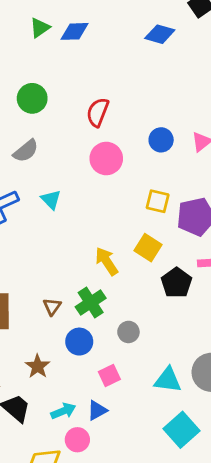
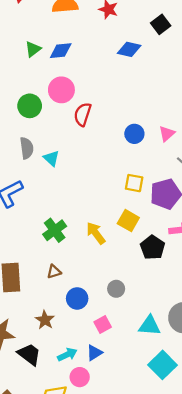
gray semicircle: (26, 151) -> (27, 148), turned -55
pink circle: (106, 159) -> (61, 90), moved
cyan triangle: (51, 200) -> (51, 158), moved
green cross: (91, 302) -> (55, 230), moved
brown triangle: (52, 307) -> (54, 272), turned 40

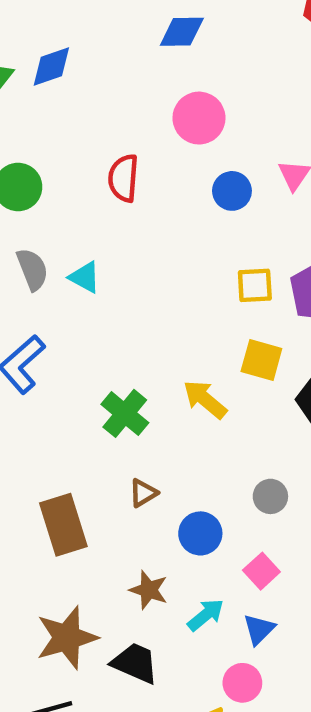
pink circle: (61, 90) -> (199, 118), moved
cyan arrow: (67, 355) -> (206, 615), moved

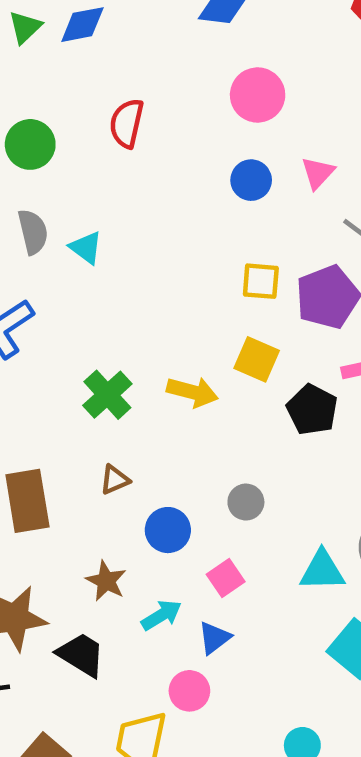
pink circle: (199, 118) -> (258, 95), moved
red semicircle: (123, 178) -> (127, 123), moved
yellow arrow: (205, 399) -> (192, 392), turned 147

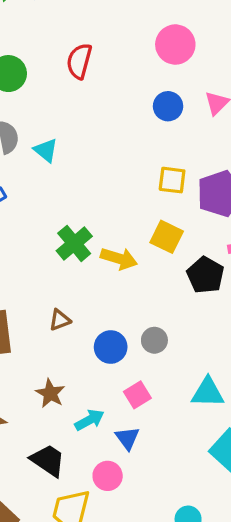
green cross: (107, 395) -> (74, 243), moved
blue circle: (168, 530) -> (111, 347), moved
blue triangle: (214, 638) -> (127, 438), turned -32
black trapezoid: (81, 655) -> (48, 460), moved

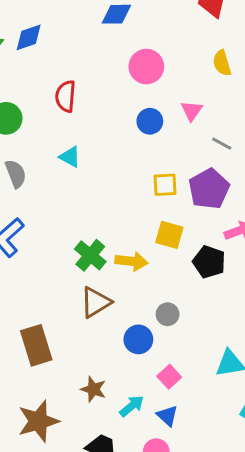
cyan triangle: (46, 150) -> (70, 157), moved
brown triangle: (60, 320) -> (96, 302), moved, size x1.6
gray circle: (154, 340) -> (168, 314), moved

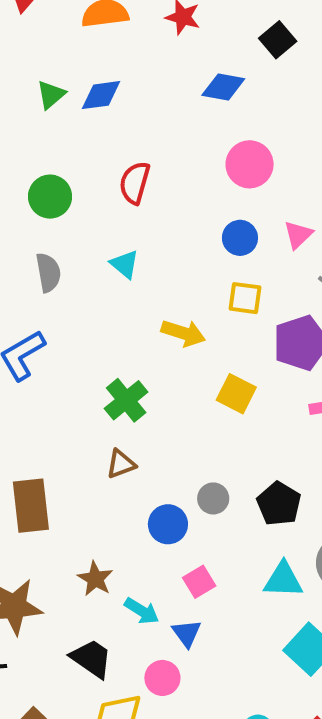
yellow square: (165, 185) -> (245, 298), moved
yellow arrow: (131, 261) -> (183, 333), moved
black pentagon: (209, 262) -> (279, 504), moved
brown triangle: (96, 302) -> (121, 464), size x0.7
cyan arrow: (132, 406) -> (142, 611), turned 60

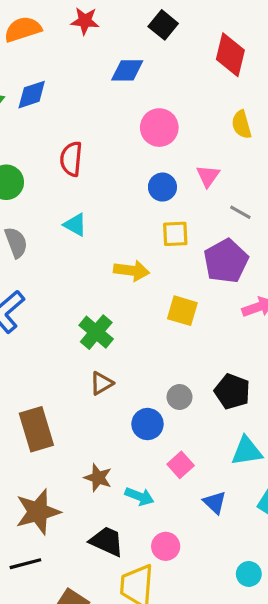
blue triangle: (187, 633) -> (215, 502), moved

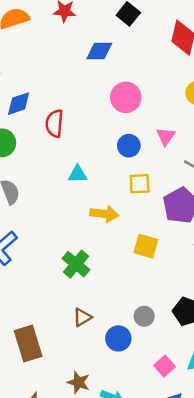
blue diamond: (32, 95) -> (19, 104), moved
cyan triangle: (75, 225) -> (78, 174), moved, turned -30
brown triangle: (101, 383) -> (82, 317), moved
pink square: (181, 465) -> (165, 366), moved

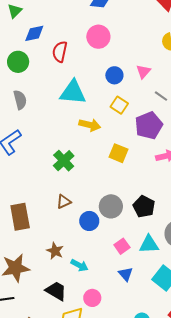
pink circle: (126, 97) -> (98, 37), moved
cyan triangle: (78, 174) -> (73, 92), size x1.8
yellow square: (140, 184) -> (119, 105), turned 30
gray circle: (144, 316) -> (111, 206), size x1.5

